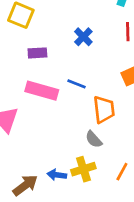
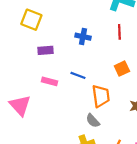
blue cross: (83, 37) -> (83, 37), turned -32
pink rectangle: (42, 91) -> (49, 81), size x0.6

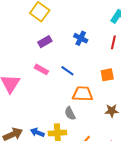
purple rectangle: (45, 50) -> (45, 42), turned -40
orange trapezoid: (101, 96) -> (83, 94), turned -95

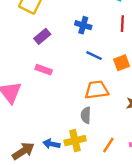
blue line: (67, 71) -> (94, 56), moved
gray semicircle: (70, 113) -> (86, 115), turned 40

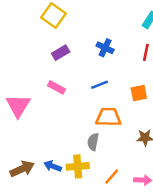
blue line: (94, 56) -> (100, 85), moved, turned -56

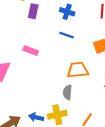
purple rectangle: (61, 53) -> (33, 11), moved, turned -40
blue line: (100, 85) -> (66, 35), moved, turned 48

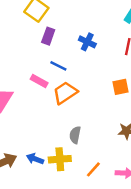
blue line: (66, 35) -> (58, 66), moved
orange trapezoid: (78, 70) -> (65, 93), moved, turned -35

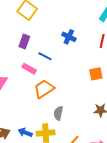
purple rectangle: (48, 36) -> (24, 41), moved
orange trapezoid: (65, 93) -> (44, 89), moved

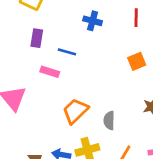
orange trapezoid: (44, 89) -> (75, 111), moved
gray semicircle: (58, 113) -> (109, 120), moved

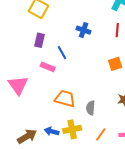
blue line: (67, 52) -> (62, 53), turned 40
orange trapezoid: (75, 111) -> (65, 99), turned 55

